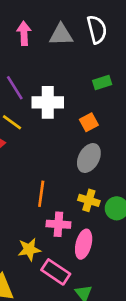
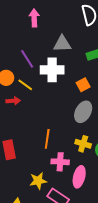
gray triangle: (61, 35) -> (62, 44), moved

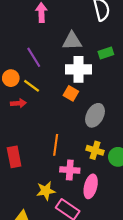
white cross: (52, 70) -> (79, 69), moved
orange square: (83, 85) -> (71, 93), moved, turned -32

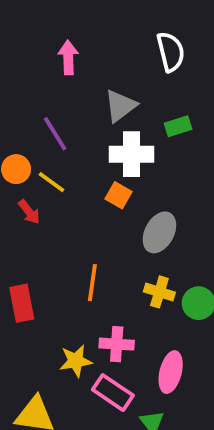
gray triangle: (72, 41) -> (120, 106), turned -35
red arrow: (18, 103) -> (29, 212), turned 56
pink cross: (70, 170) -> (117, 344), moved
pink ellipse: (91, 186) -> (171, 372), moved

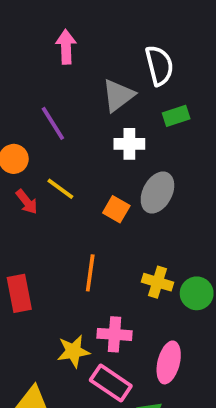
white semicircle: (171, 52) -> (159, 65), moved
white cross: (132, 154) -> (129, 144), size x0.7
yellow line: (51, 182) -> (60, 189), moved
orange square: (118, 195) -> (116, 209), moved
gray ellipse: (159, 232) -> (157, 192), moved

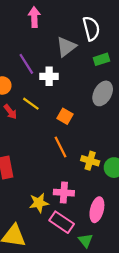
white cross: (129, 144) -> (49, 76), moved
gray ellipse: (157, 192) -> (103, 93), moved
orange line: (90, 273) -> (60, 147), moved, turned -35

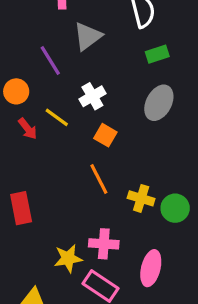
gray triangle: (66, 47) -> (88, 36), moved
white cross: (49, 76) -> (92, 96), moved, turned -30

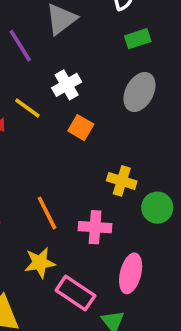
orange line: (99, 179) -> (47, 213), moved
yellow cross: (141, 198) -> (122, 181), moved
pink cross: (104, 244) -> (95, 227), moved

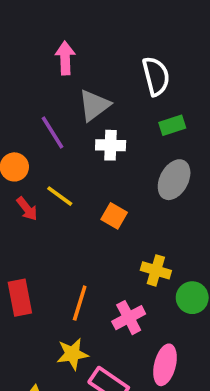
white cross: (67, 85) -> (111, 145), moved, turned 32
orange line: (47, 213) -> (80, 303), turned 44
pink cross: (95, 227) -> (129, 318), turned -32

